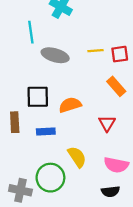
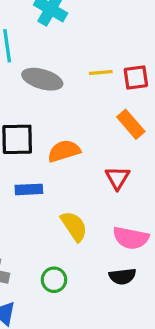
green circle: (50, 178) -> (54, 280), moved, size x0.6

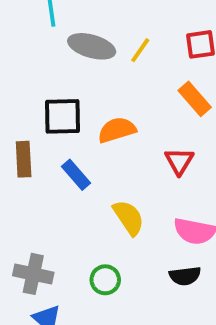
yellow line: (101, 72) -> (140, 50), moved, turned -50
blue rectangle: (29, 189) -> (76, 175), turned 52

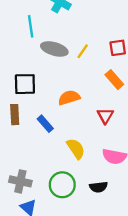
black square: (62, 116) -> (25, 84), moved
black semicircle: (185, 276) -> (98, 187), moved
green circle: (105, 280) -> (62, 185), size x1.5

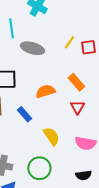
yellow line: (83, 51) -> (69, 42), moved
orange rectangle: (114, 80) -> (76, 82), moved
black semicircle: (98, 187) -> (83, 175), moved

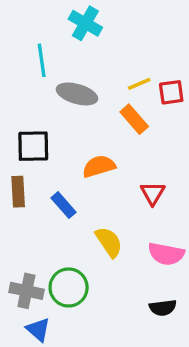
yellow line: (69, 42) -> (139, 84), turned 32
orange rectangle: (76, 82) -> (134, 119), moved
green circle: (39, 168) -> (69, 287), moved

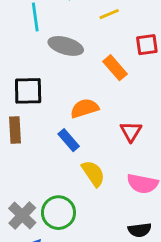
yellow line: (139, 84) -> (109, 14), moved
blue rectangle: (64, 205) -> (69, 140), moved
gray cross: (26, 291) -> (22, 215), turned 32

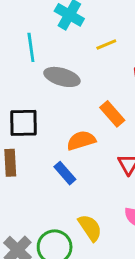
orange rectangle: (115, 68) -> (112, 114), moved
yellow semicircle: (93, 173) -> (90, 228), moved

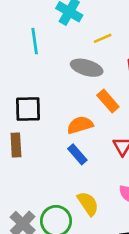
gray ellipse: (62, 77) -> (87, 68), moved
blue rectangle: (65, 173) -> (77, 154), moved

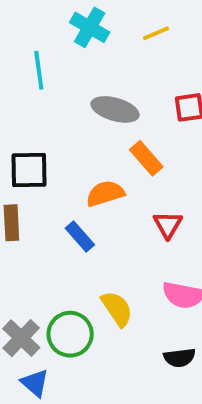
yellow line: (103, 38) -> (156, 33), moved
blue rectangle: (77, 154) -> (80, 236), moved

